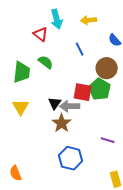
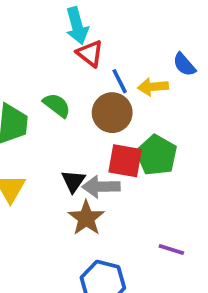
yellow arrow: (89, 20) -> (153, 87), moved
red triangle: (41, 34) -> (90, 53), moved
brown circle: (107, 68) -> (112, 113), moved

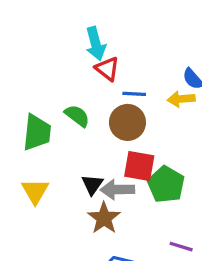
blue line: (120, 81) -> (134, 94), turned -60
yellow arrow: (153, 87) -> (181, 99), moved
green pentagon: (157, 155) -> (166, 184), moved

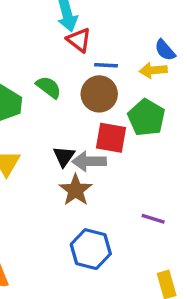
green pentagon: (166, 184) -> (146, 118), moved

